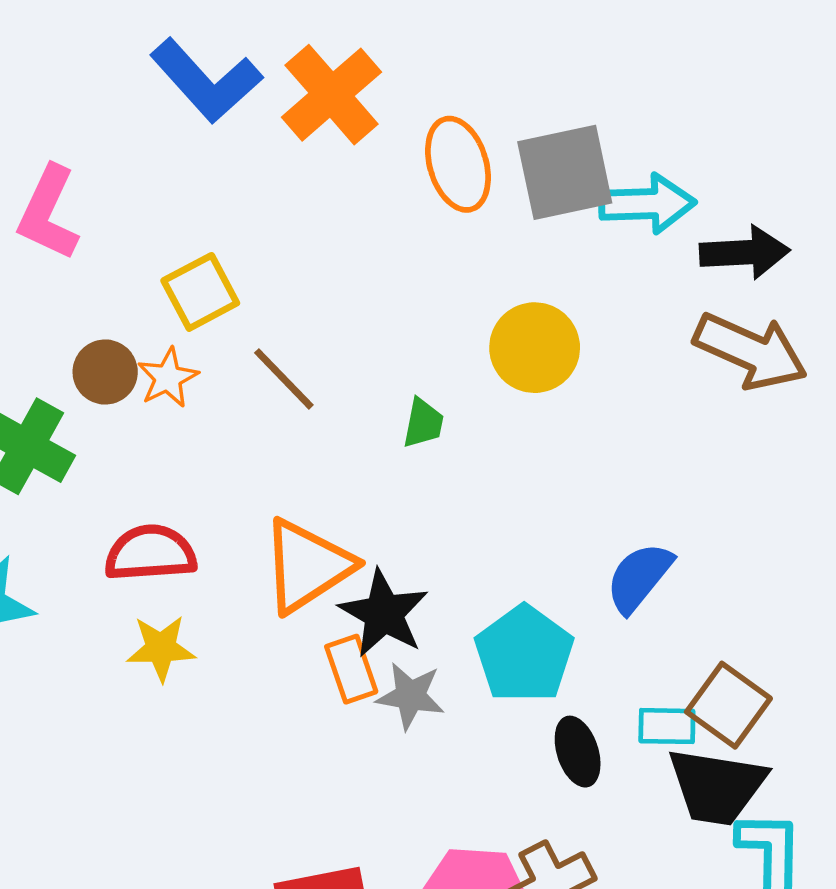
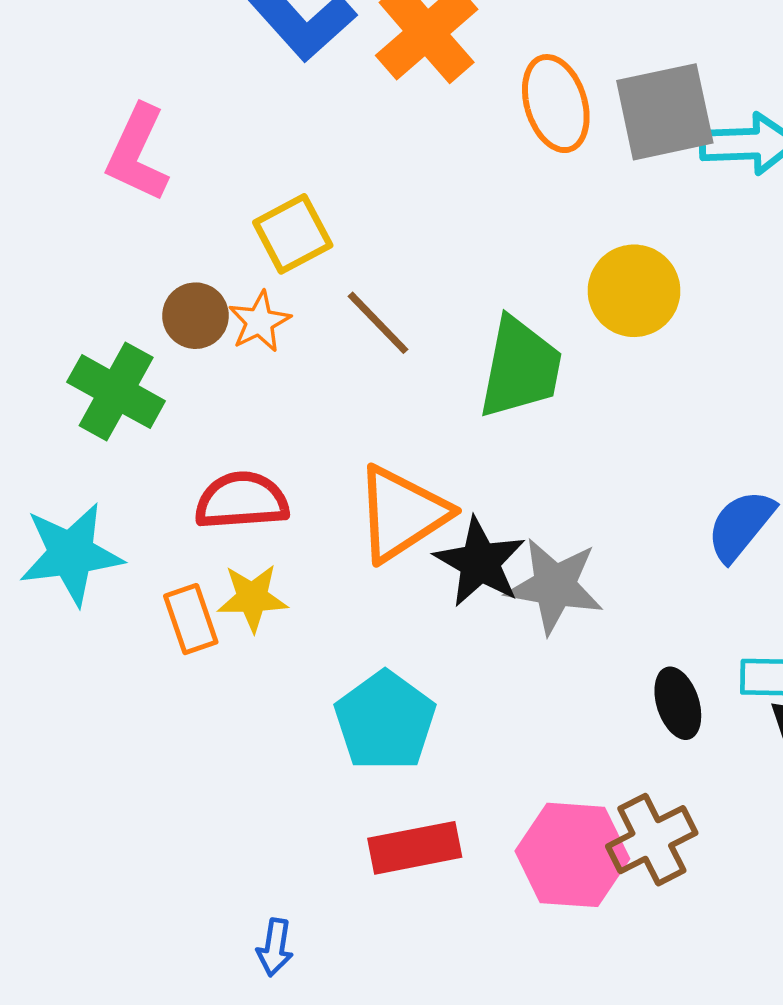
green trapezoid: (423, 423) -> (520, 368), size x2.0
cyan pentagon: (524, 654) -> (385, 721), moved
orange rectangle: (351, 669) -> (191, 619), moved
gray star: (410, 696) -> (555, 586), moved, size x1.4

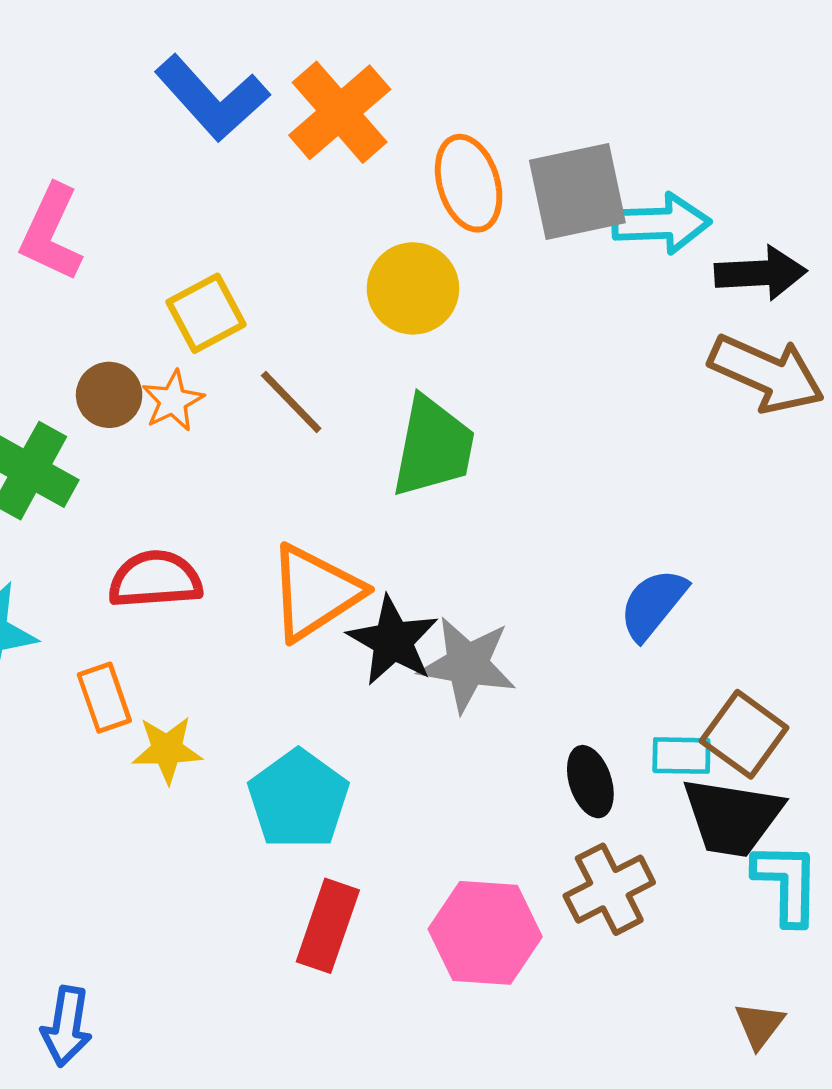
yellow circle: (634, 291) -> (413, 288), moved
yellow star: (252, 598) -> (167, 750), moved
brown cross: (652, 840) -> (609, 889), moved
red rectangle: (415, 848) -> (328, 926), turned -60
blue arrow: (275, 947) -> (67, 1026), moved, size x1.4

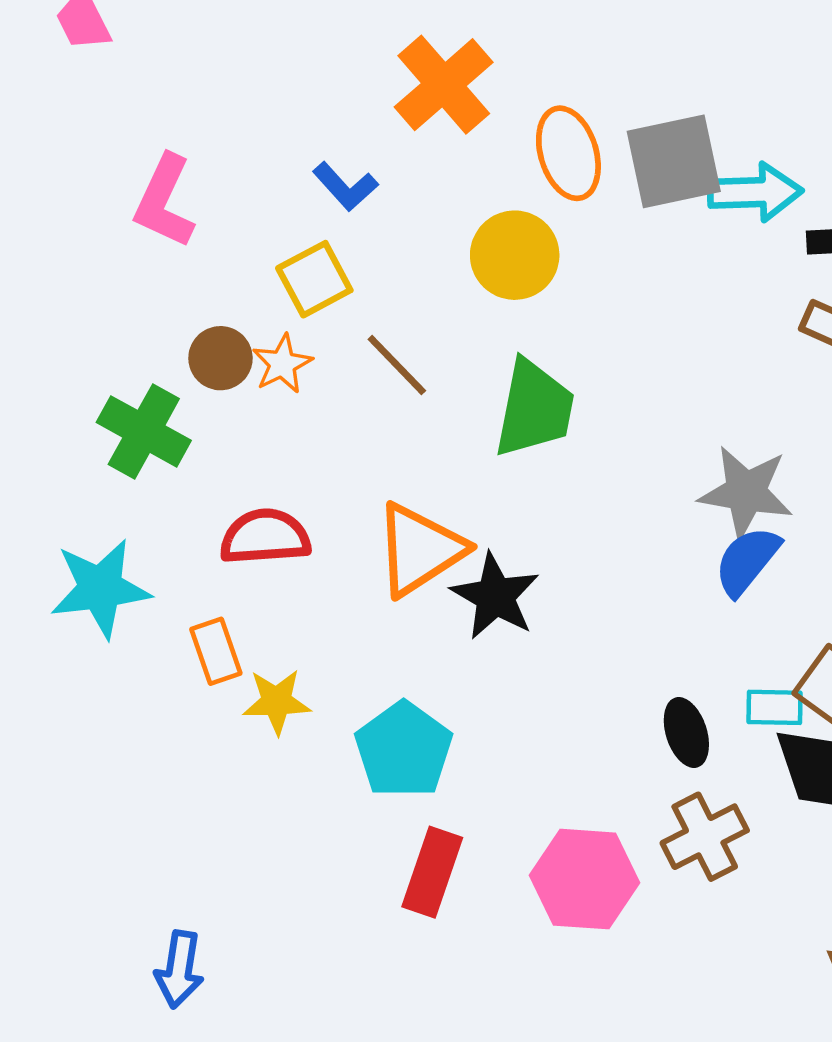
blue L-shape: (212, 98) -> (345, 186), moved, size x0.6
gray star: (467, 664) -> (746, 492), moved

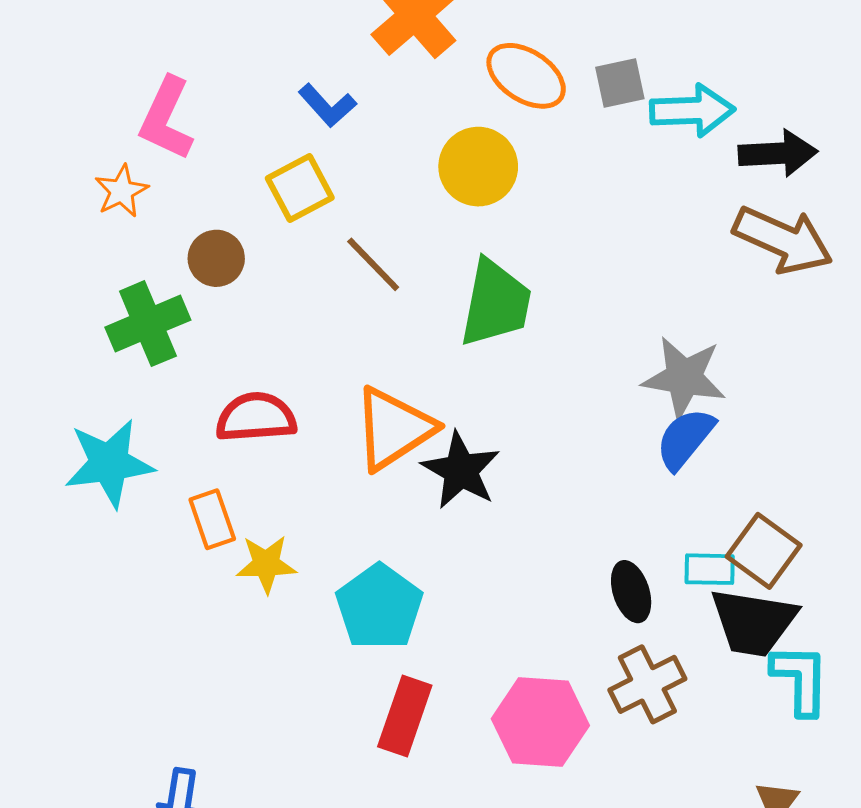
orange ellipse: (568, 153) -> (526, 76), turned -40
gray square: (674, 161) -> (620, 83), size x0.6
orange star: (282, 364) -> (121, 191), moved
green cross: (144, 431) -> (148, 324), turned 38

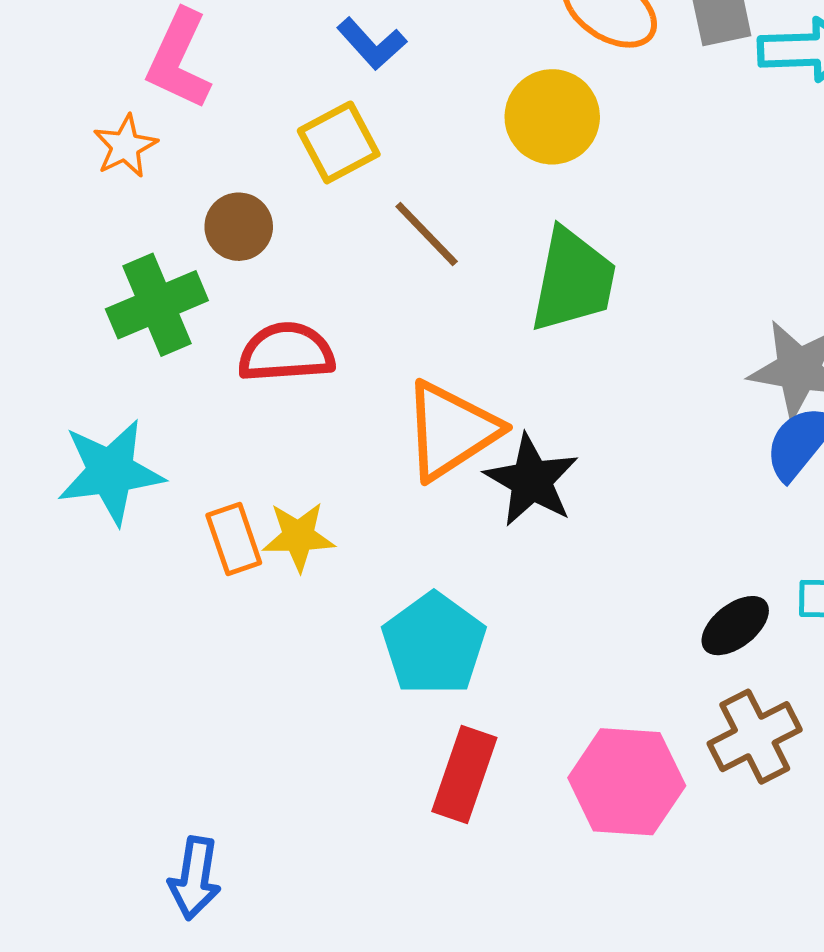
red semicircle: (256, 417) -> (286, 352), moved
yellow star: (266, 564) -> (298, 537), moved
black ellipse: (631, 592) -> (735, 626), turned 70

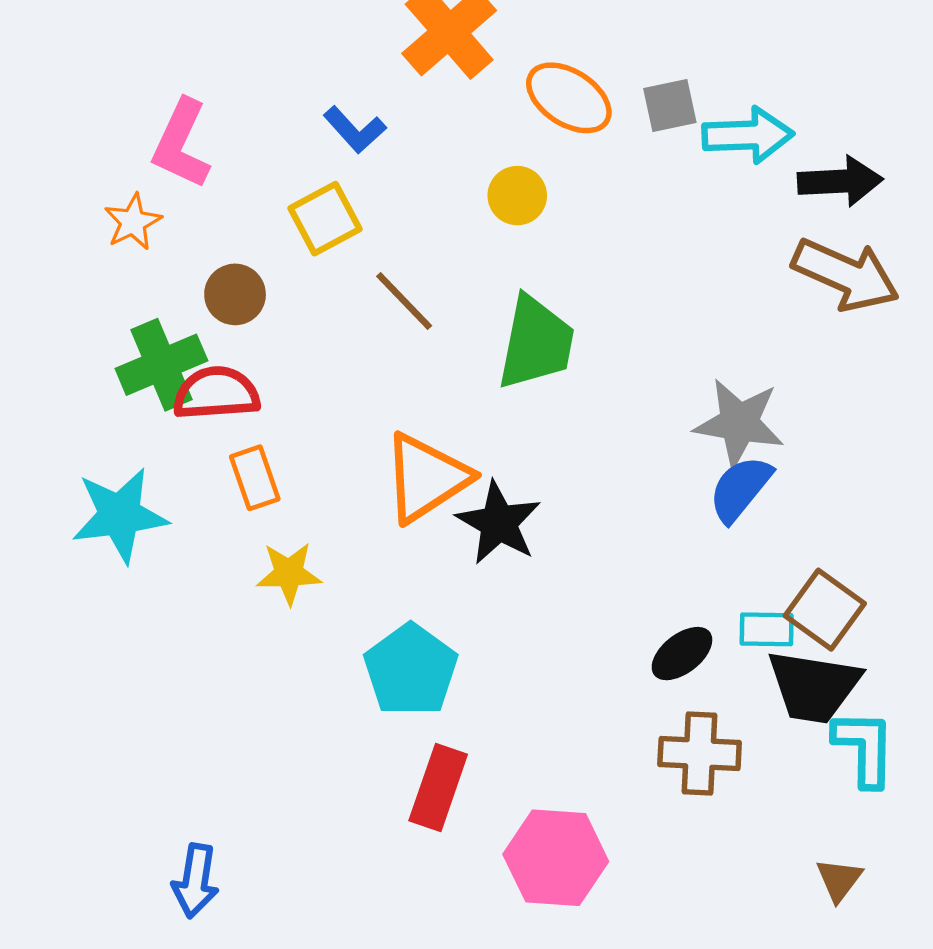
yellow circle: (552, 117) -> (517, 196), size x0.7
red semicircle: (286, 352) -> (216, 393), moved
orange rectangle: (234, 539) -> (255, 478), moved
brown cross: (755, 737) -> (700, 753), turned 30
pink hexagon: (627, 782) -> (556, 858), moved

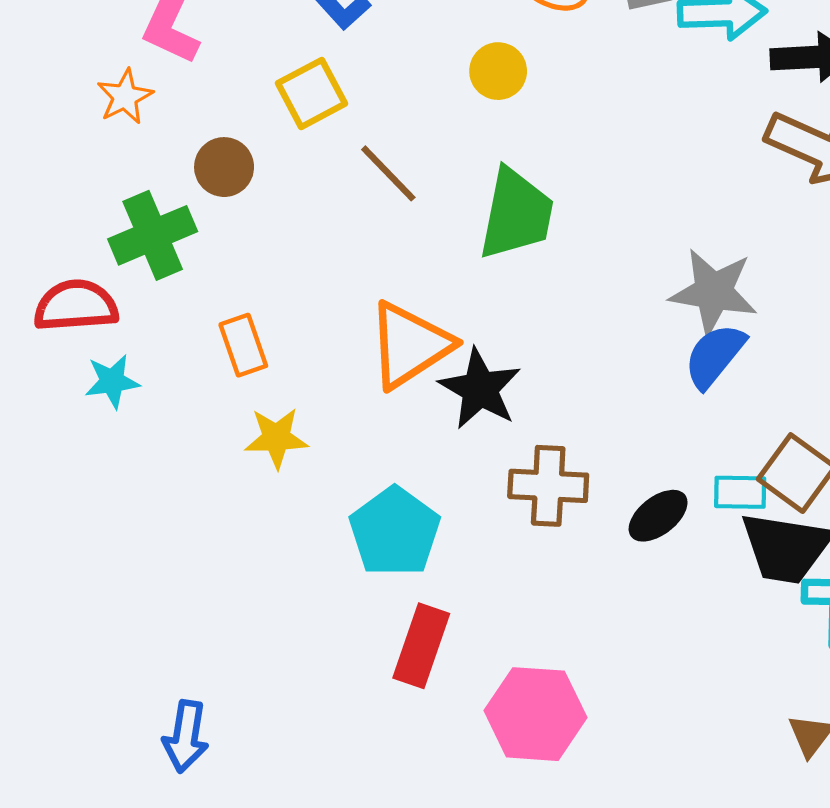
red semicircle: (216, 393) -> (76, 306), moved
cyan star: (120, 515) -> (112, 381), size x0.6
brown cross: (700, 753) -> (548, 486), moved

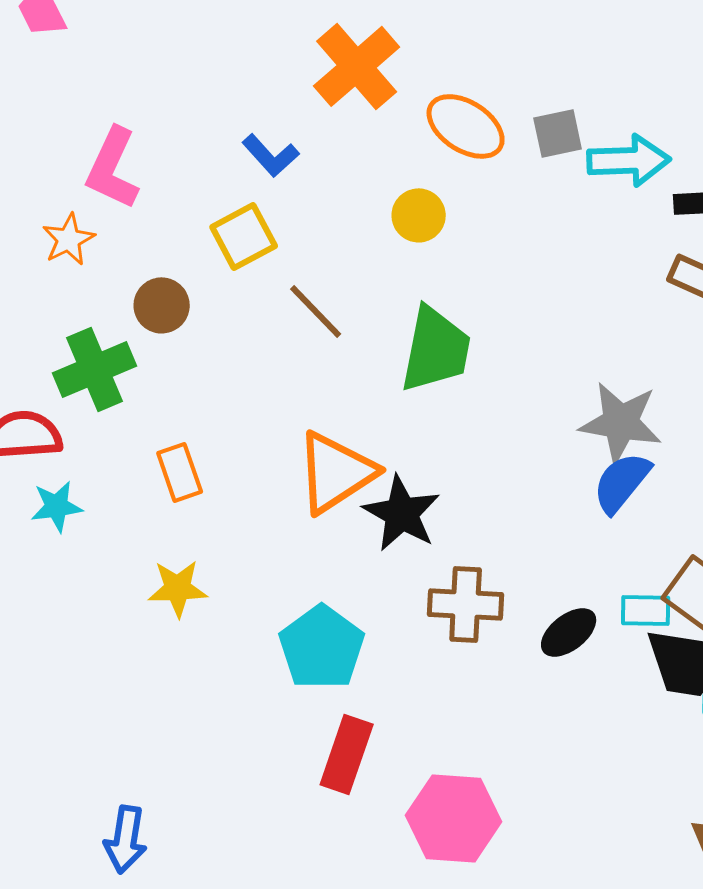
yellow star: (276, 438) -> (178, 588), moved

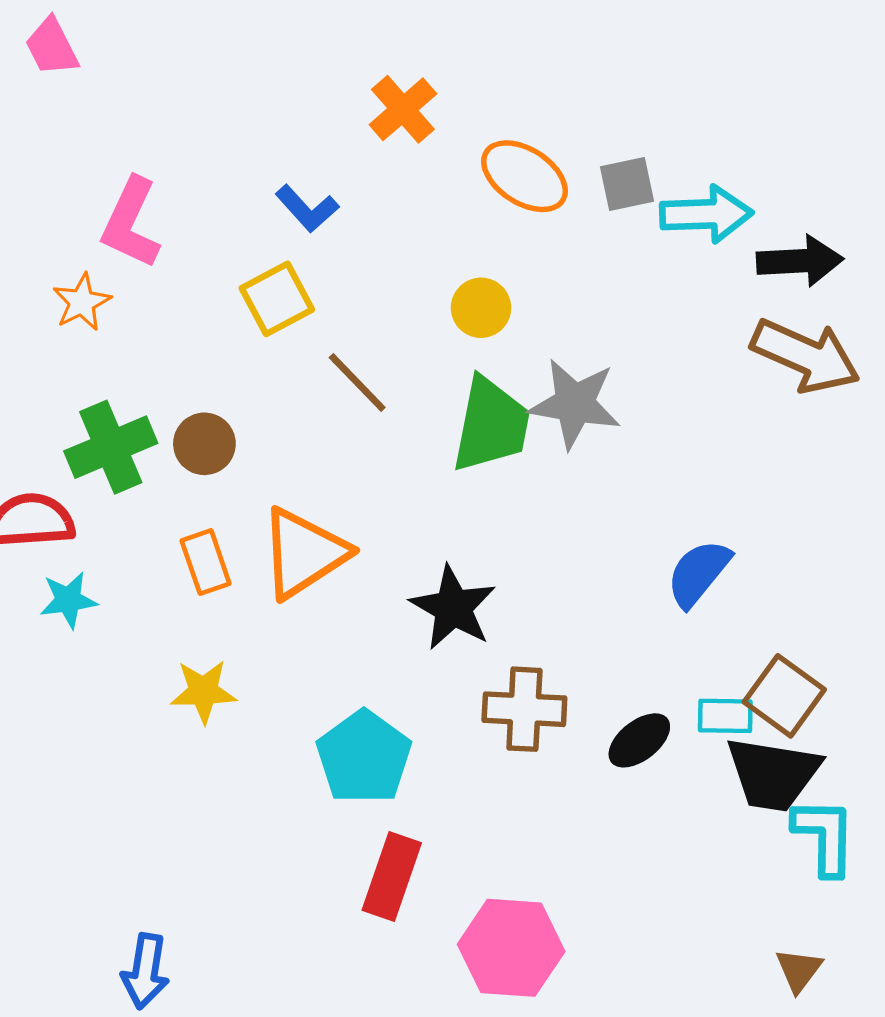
orange cross: (357, 66) -> (403, 109), size x0.7
yellow circle: (419, 215) -> (481, 308), moved
brown circle: (162, 305) -> (204, 444), moved
gray star: (621, 422) -> (575, 404), moved
orange triangle: (336, 472) -> (304, 553), moved

